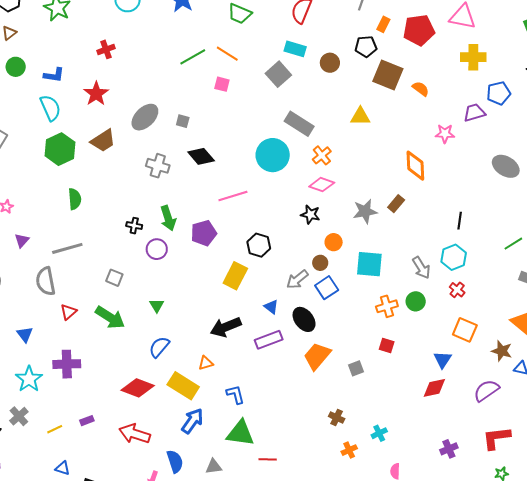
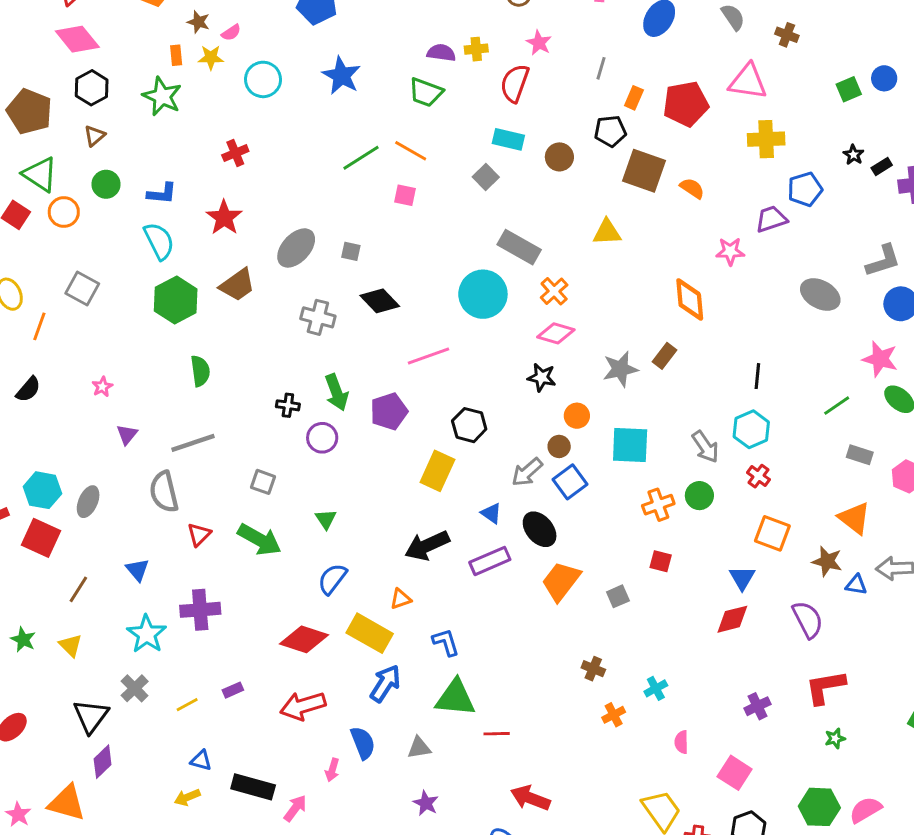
gray square: (278, 74) -> (486, 177), size x0.7
purple semicircle: (486, 391) -> (808, 619), turned 100
red arrow: (135, 434) -> (303, 706), turned -32

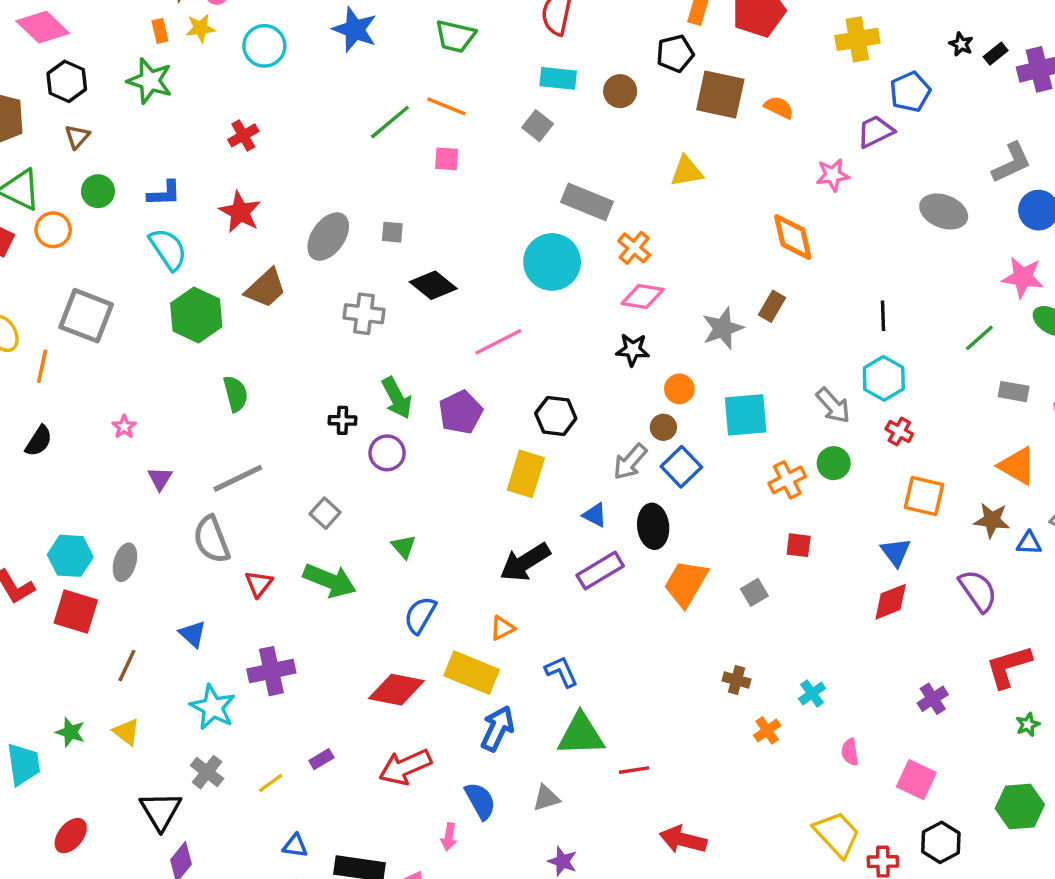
gray square: (82, 288) -> (86, 316), size x1.4
gray square: (263, 482) -> (325, 513), turned 30
black ellipse: (540, 529) -> (653, 526), turned 42

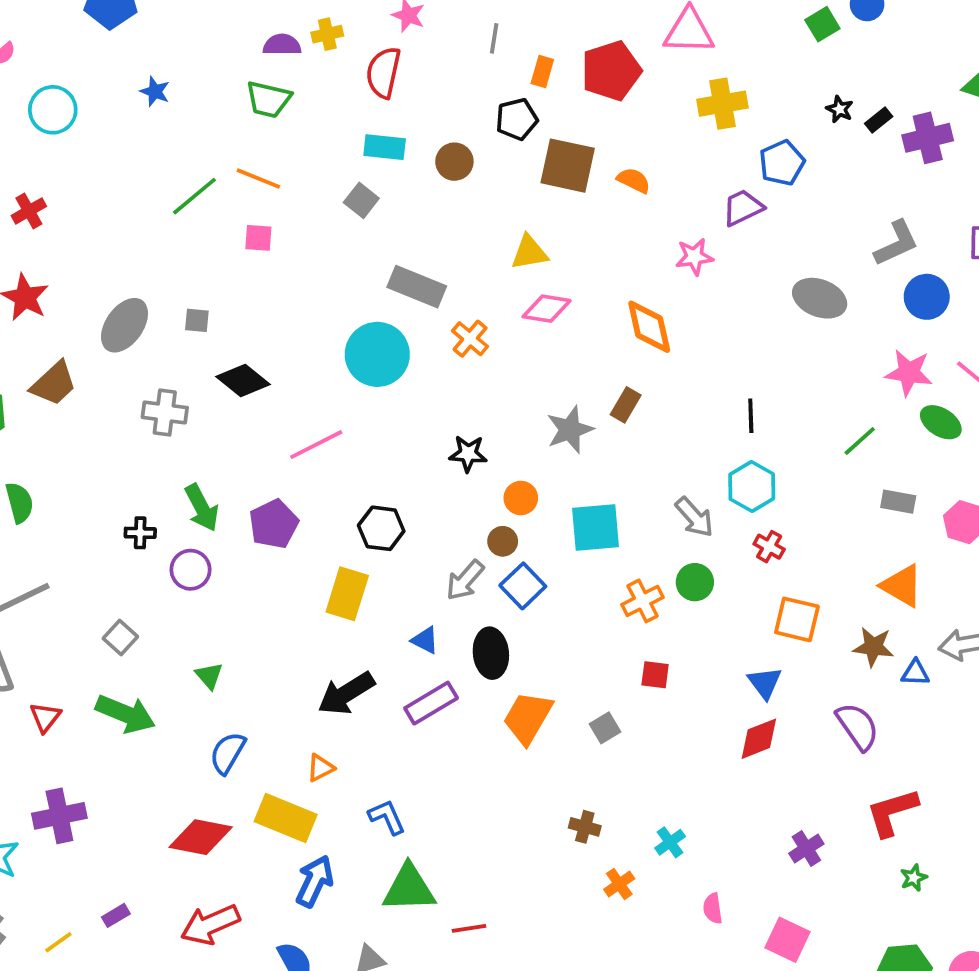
blue star: (355, 30) -> (155, 92), size x0.6
pink diamond: (643, 296) -> (547, 309), moved

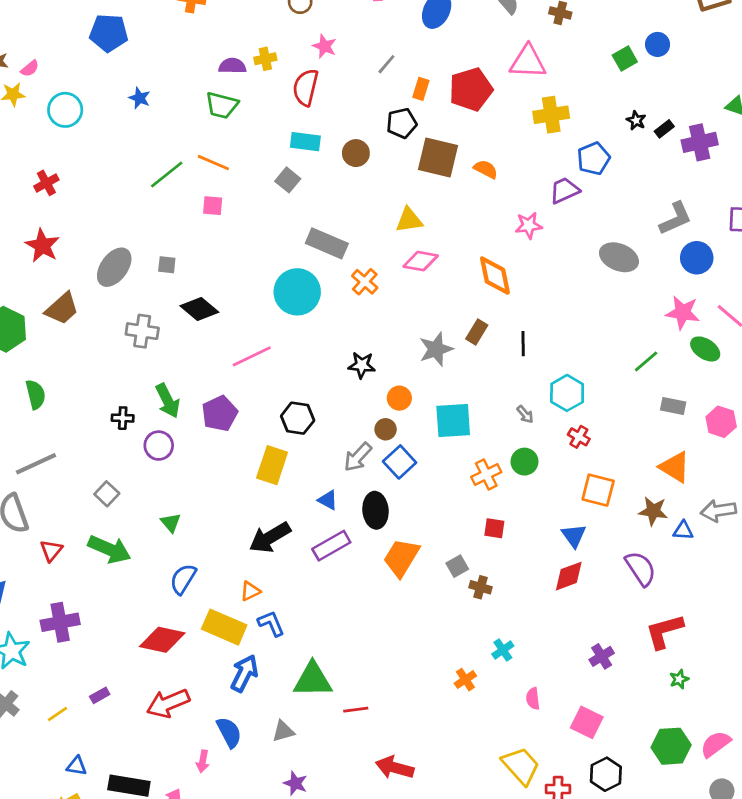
gray line: (494, 38) -> (386, 64), turned 30
black line: (751, 416) -> (523, 344), moved
gray arrow: (694, 517) -> (525, 414), size x0.6
blue L-shape: (387, 817) -> (271, 623), moved
brown cross: (585, 827) -> (480, 587), moved

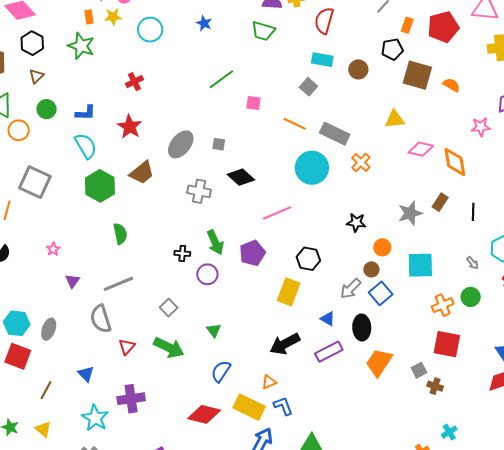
orange line: (213, 163) -> (295, 124), moved
pink diamond: (421, 261) -> (421, 149), moved
red square: (494, 528) -> (447, 344), size x1.8

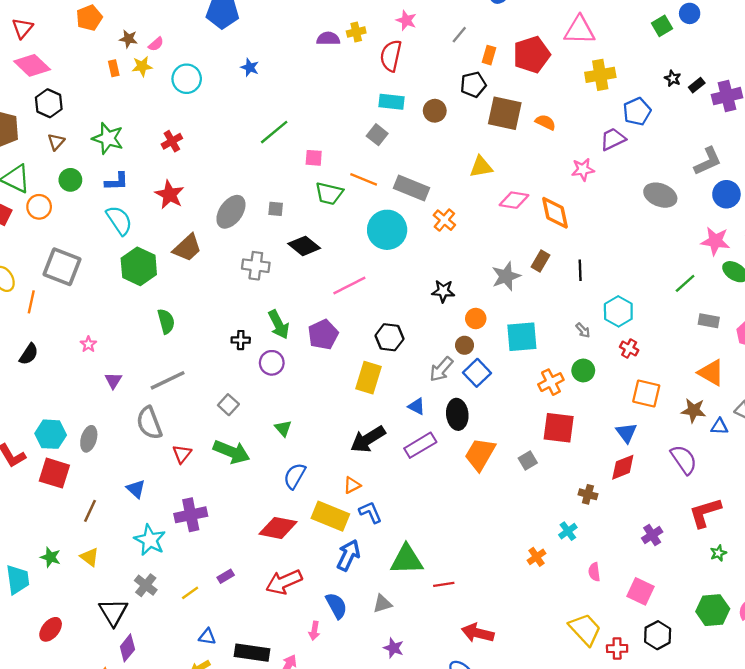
green trapezoid: (263, 31) -> (329, 193), moved
green star: (81, 46) -> (108, 138), moved
brown cross: (435, 386) -> (588, 494), moved

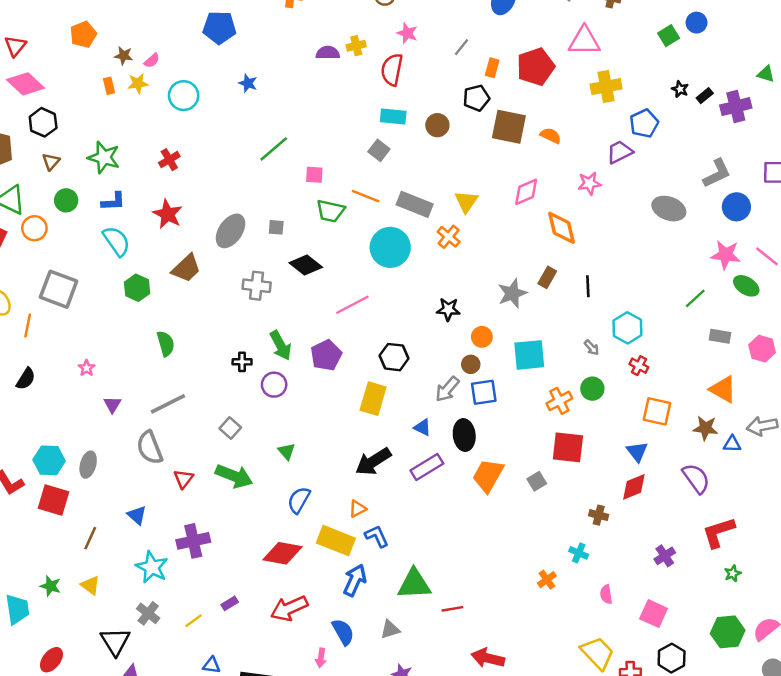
yellow triangle: (481, 167) -> (466, 201), moved, turned -45
pink diamond: (514, 200) -> (526, 192), moved, turned -32
green hexagon: (139, 266) -> (137, 288), size x0.7
blue square: (477, 373) -> (484, 392), turned 36
cyan cross: (568, 531) -> (579, 553), turned -30

